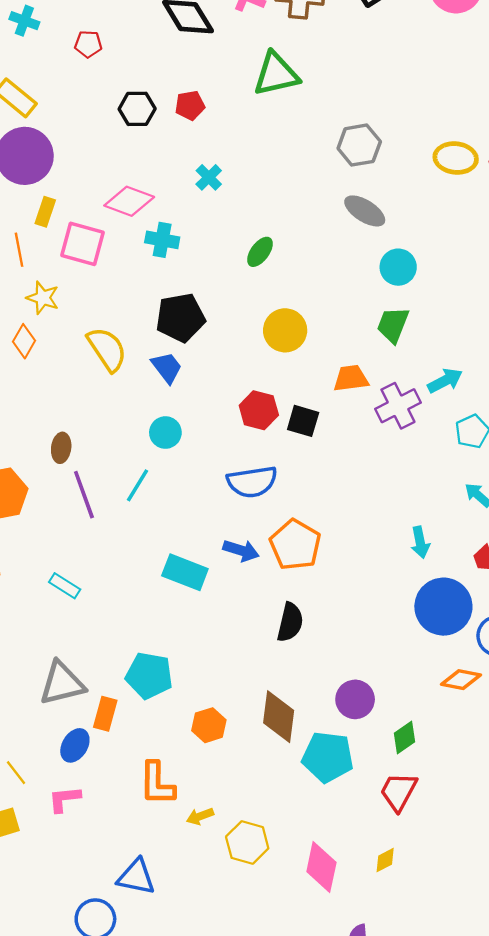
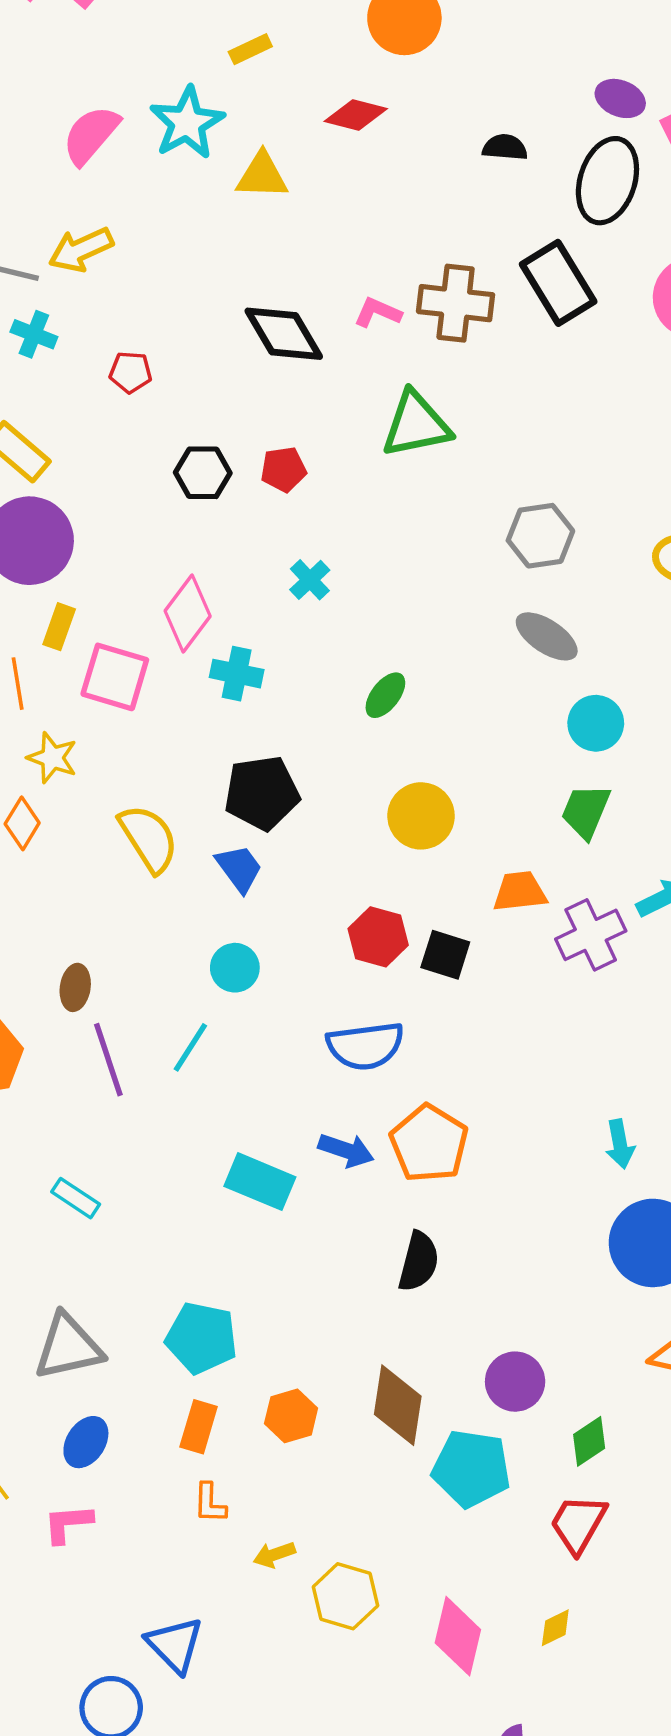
pink diamond: (129, 201) -> (188, 613), turned -75
orange rectangle: (105, 714) -> (199, 1427), moved
orange L-shape: (157, 784) -> (210, 1503), size x0.6
blue triangle: (136, 877) -> (175, 1645), turned 33

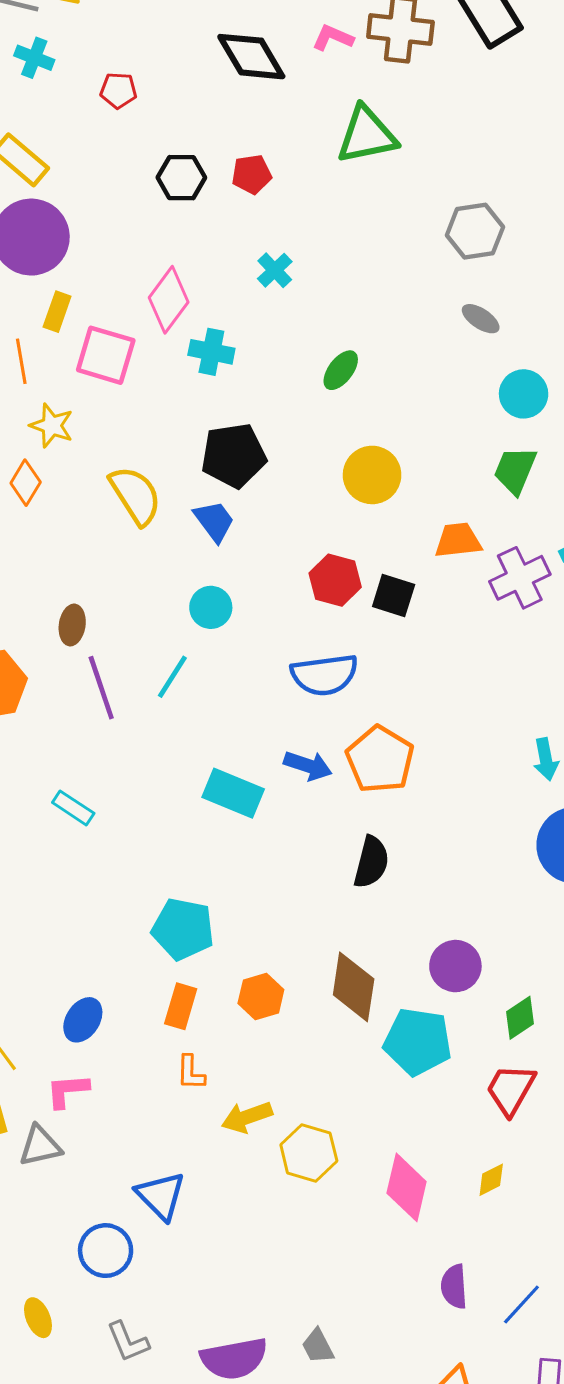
gray ellipse: (547, 636) -> (481, 319), size x0.7
gray triangle: (68, 1347) -> (40, 1146), moved, size x0.7
yellow arrow: (274, 1555) -> (247, 1117), size x1.4

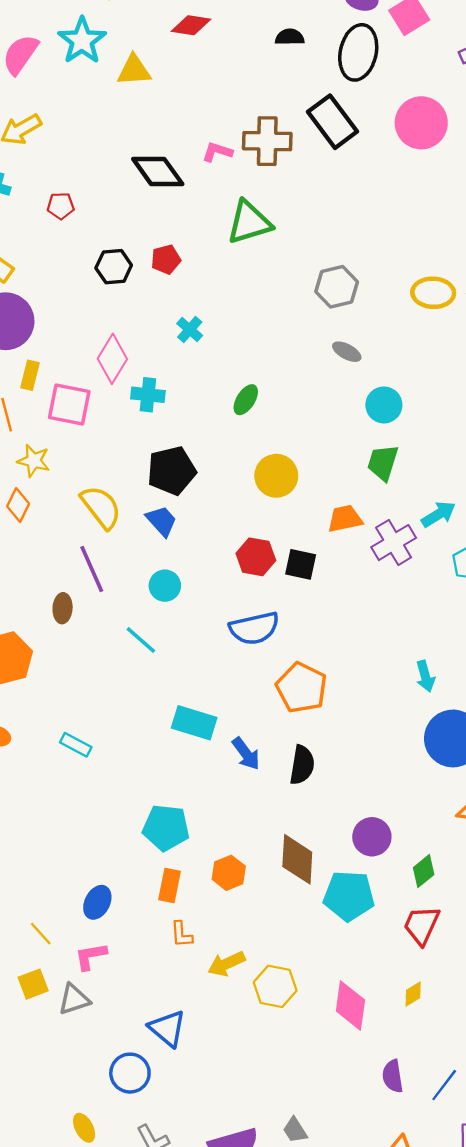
cyan line: (172, 677) -> (141, 640), turned -76
purple line: (101, 688) -> (92, 569), moved
blue arrow: (308, 766) -> (246, 754), moved, turned 40

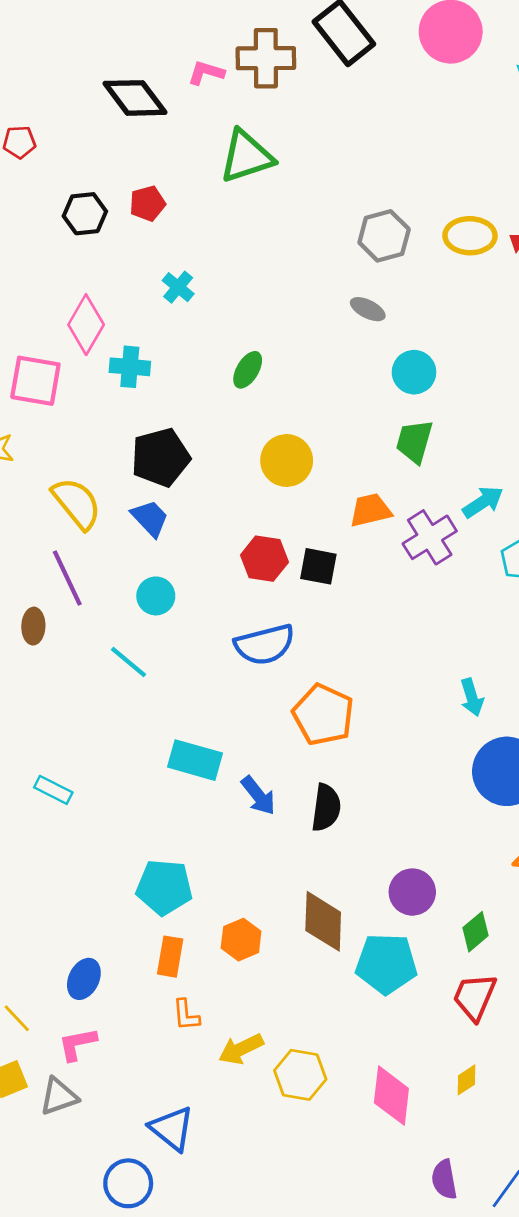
gray hexagon: (337, 287) -> (384, 236), moved

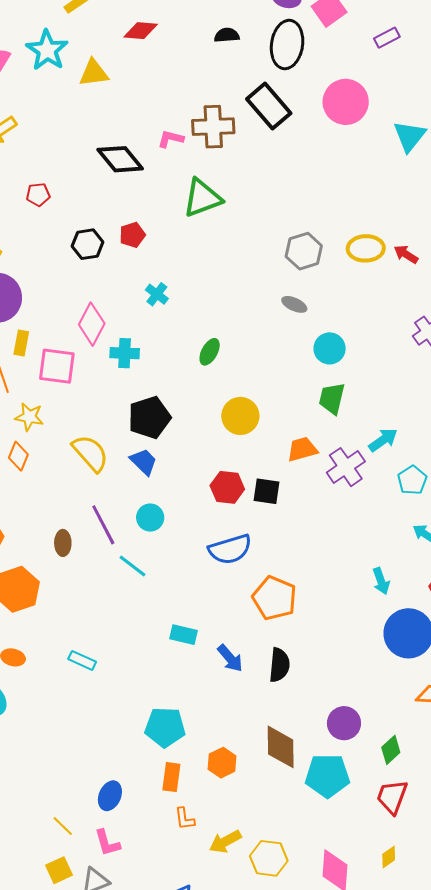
purple line: (67, 578) -> (103, 525), moved
cyan rectangle: (195, 760) -> (183, 635), size x0.7
pink L-shape: (77, 1044) -> (107, 843), turned -92

